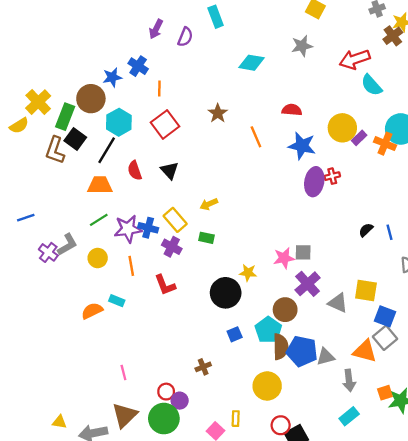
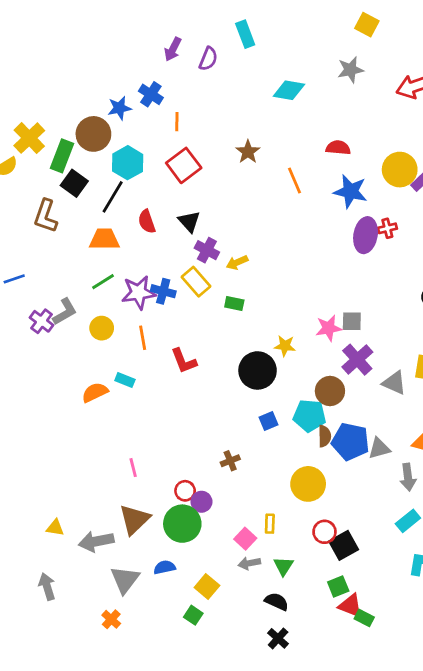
brown L-shape: (55, 150) -> (46, 216), moved
purple cross: (172, 247) -> (207, 250), moved
cyan pentagon: (268, 330) -> (309, 416), turned -30
brown semicircle: (281, 347) -> (325, 436), size x0.7

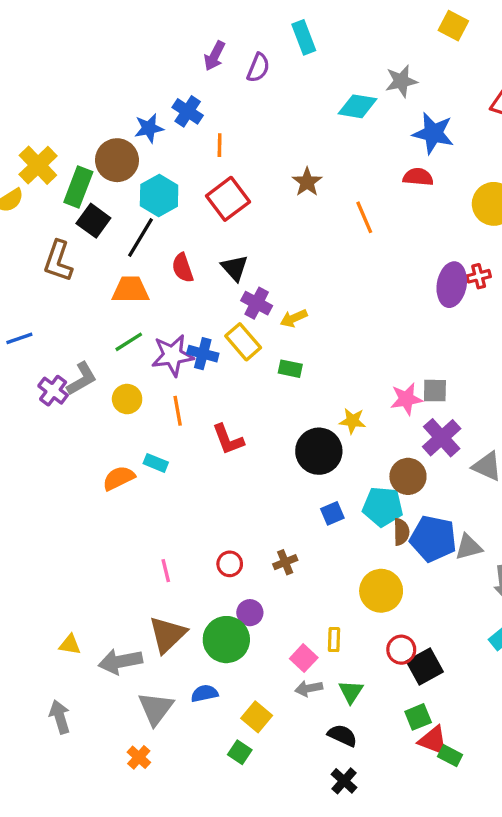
gray star: (350, 70) -> (401, 81), moved
blue star: (350, 191) -> (433, 133), moved
red circle: (185, 491) -> (230, 564), moved

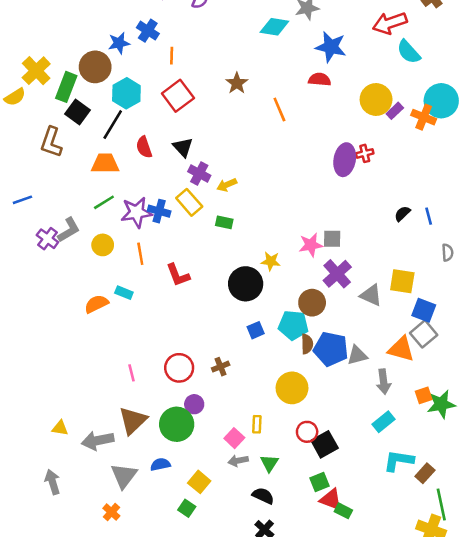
red circle: (230, 564) -> (179, 368), size x1.5

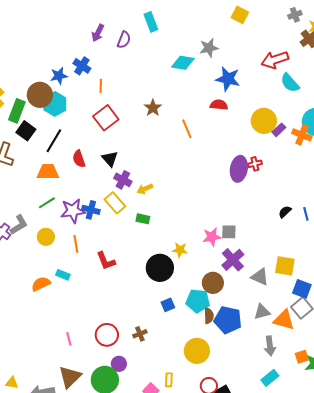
cyan hexagon: (126, 93) -> (55, 104), moved
gray triangle: (357, 355) -> (262, 312), moved

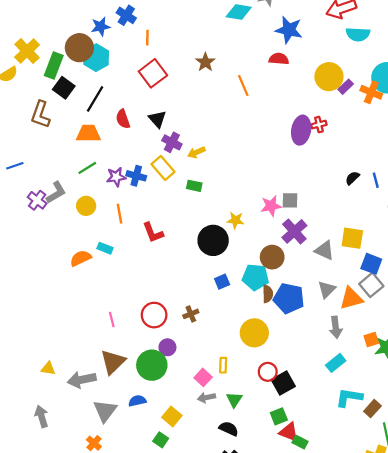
cyan semicircle: (290, 83) -> (358, 34), turned -45
purple star: (73, 211) -> (116, 177), size x0.7
gray triangle: (262, 312) -> (327, 289), turned -30
orange triangle: (284, 320) -> (351, 298), turned -30

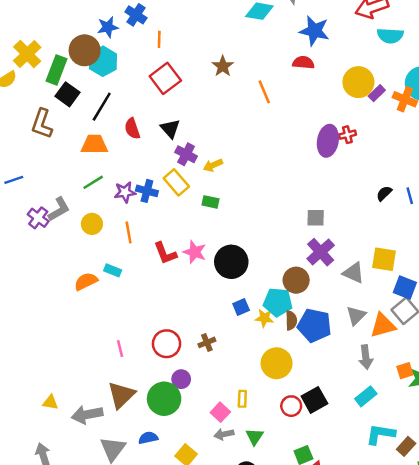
pink star: (271, 206) -> (195, 252), moved, turned 30
yellow star: (235, 220) -> (264, 318), moved
black square: (283, 383) -> (314, 400), moved

